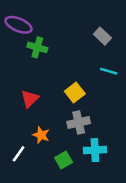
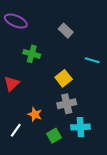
gray rectangle: (102, 36) -> (66, 31), moved
green cross: (37, 47) -> (32, 54), moved
red triangle: (30, 99) -> (12, 84), moved

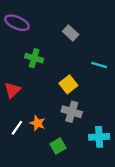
gray cross: (67, 104) -> (72, 112), turned 30
cyan cross: (81, 127) -> (99, 137), moved
white line: (16, 130) -> (17, 128), moved

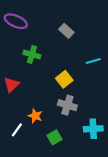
cyan line: (99, 65) -> (93, 61), turned -32
white line: (17, 128) -> (17, 130), moved

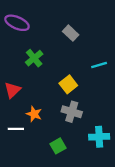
green cross: (32, 55) -> (34, 58), turned 35
orange star: (35, 116) -> (34, 114), moved
white line: (17, 130) -> (16, 129), moved, turned 56

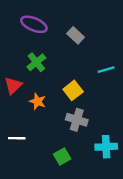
purple ellipse: (17, 23) -> (34, 24), moved
red triangle: (12, 90) -> (13, 86), moved
orange star: (34, 114) -> (38, 101), moved

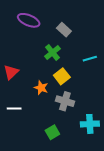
green cross: (36, 62) -> (52, 52), moved
orange star: (38, 101) -> (41, 88), moved
white line: (17, 138) -> (14, 108), moved

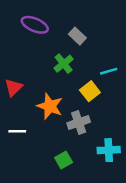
yellow square: (62, 76) -> (90, 91), moved
orange star: (41, 88) -> (50, 106), size x1.5
gray cross: (65, 101) -> (79, 122), turned -36

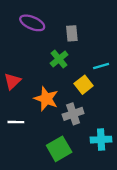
gray rectangle: (77, 36) -> (72, 33), turned 42
green square: (64, 160) -> (59, 149), size x1.5

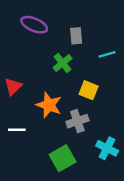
cyan line: (101, 66) -> (107, 54), moved
yellow square: (84, 85) -> (89, 90), turned -30
cyan cross: (101, 140) -> (107, 148), turned 30

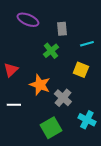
yellow square: (89, 90) -> (81, 70), moved
gray cross: (77, 121) -> (63, 98), turned -30

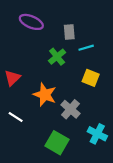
cyan line: (87, 44) -> (86, 48), moved
white line: (14, 105) -> (16, 117), turned 32
green square: (51, 128) -> (57, 143), turned -30

